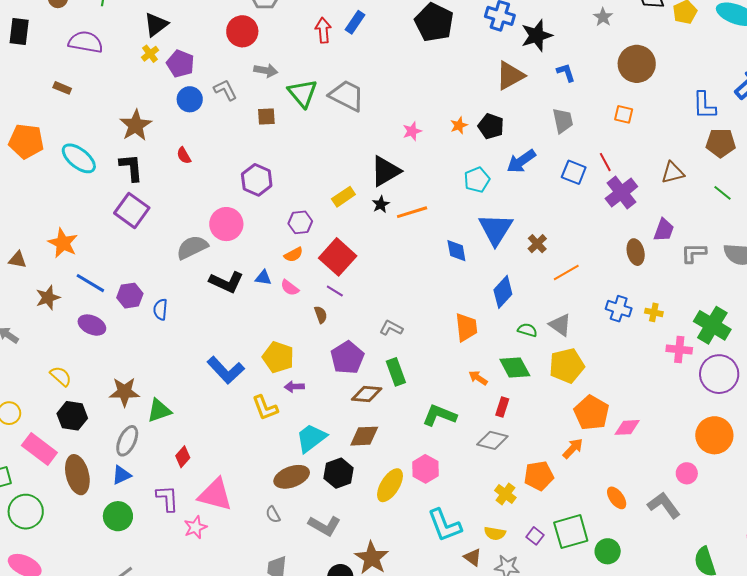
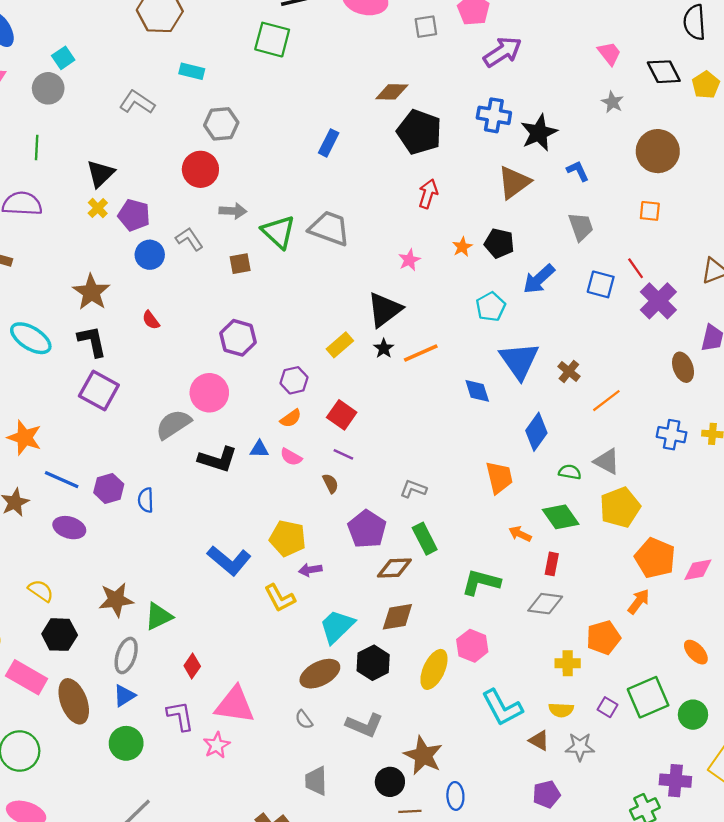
red arrow: (323, 30) -> (428, 194), moved, turned 30
red square: (338, 257) -> (342, 415), size x0.7
yellow cross: (505, 494) -> (568, 663), turned -30

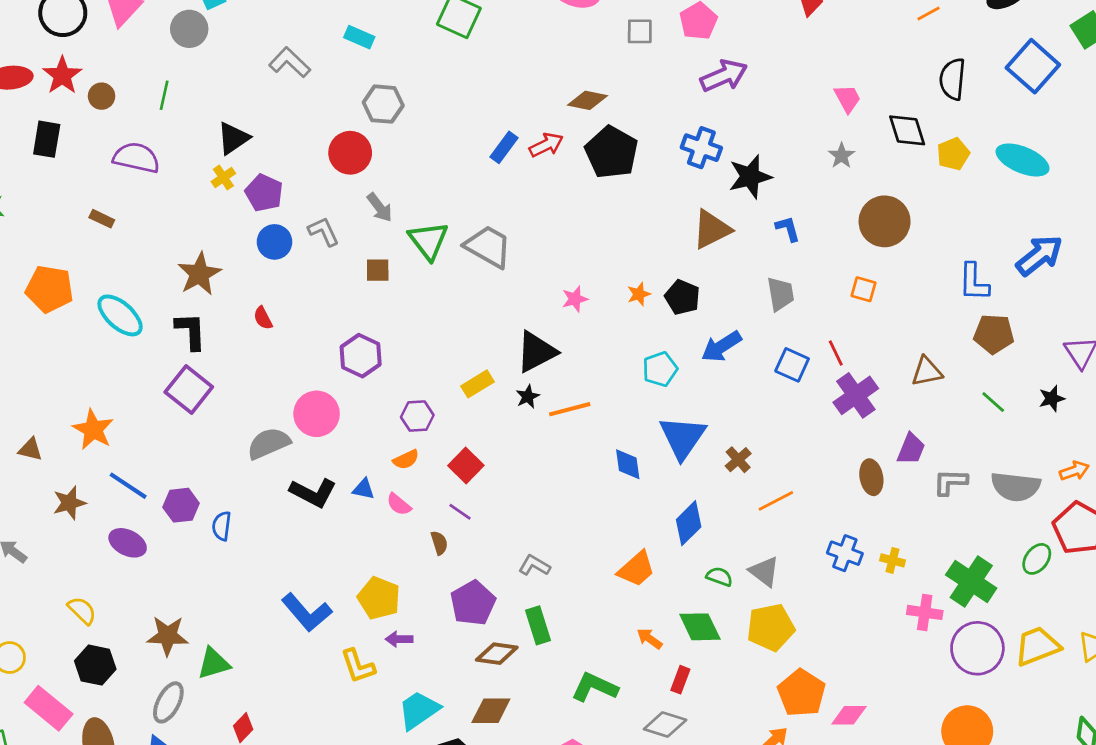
red arrow: (428, 194) -> (546, 145), moved, turned 36
gray arrow: (233, 211) -> (380, 207), turned 40
orange trapezoid: (499, 477) -> (636, 569), turned 52

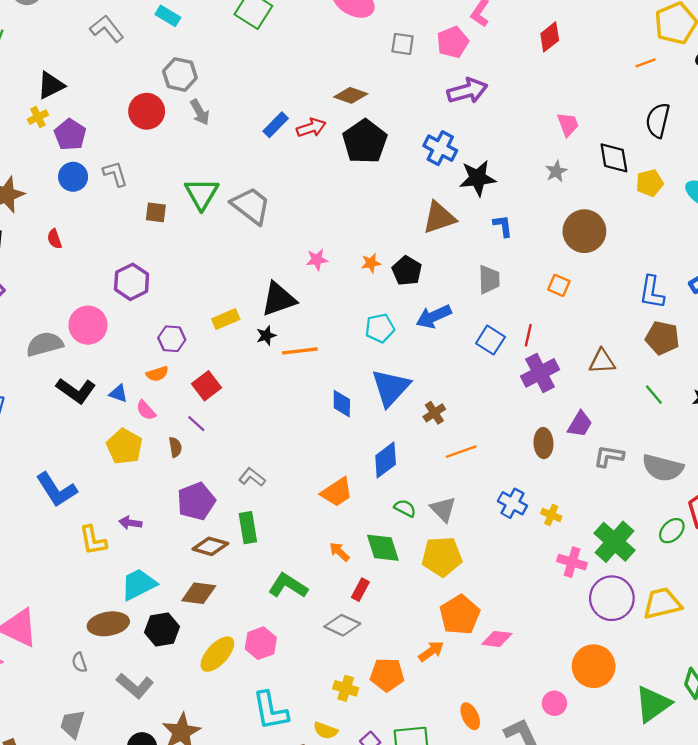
gray arrow: (380, 207) -> (200, 112), moved
red line: (836, 353) -> (528, 335), turned 30
yellow pentagon: (379, 598) -> (124, 446), moved

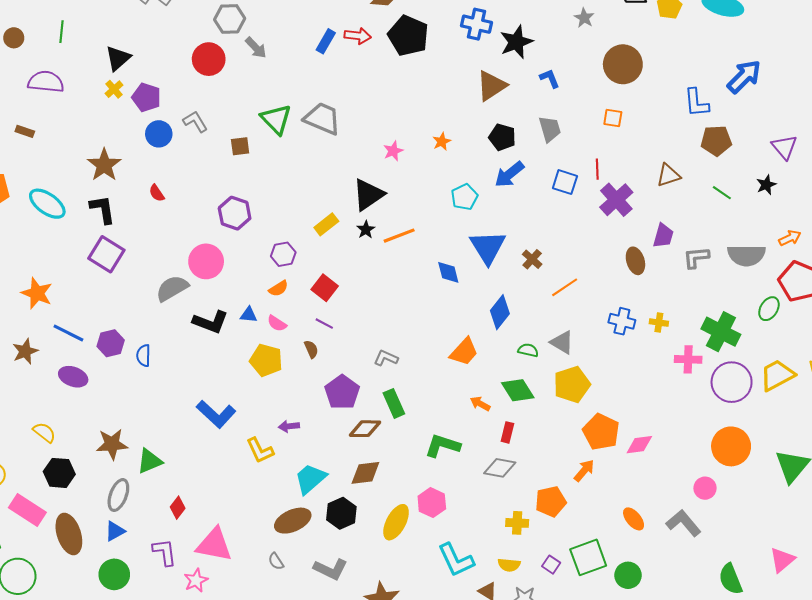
red arrow: (311, 128) -> (358, 36), turned 40
black pentagon: (407, 271) -> (502, 137), moved

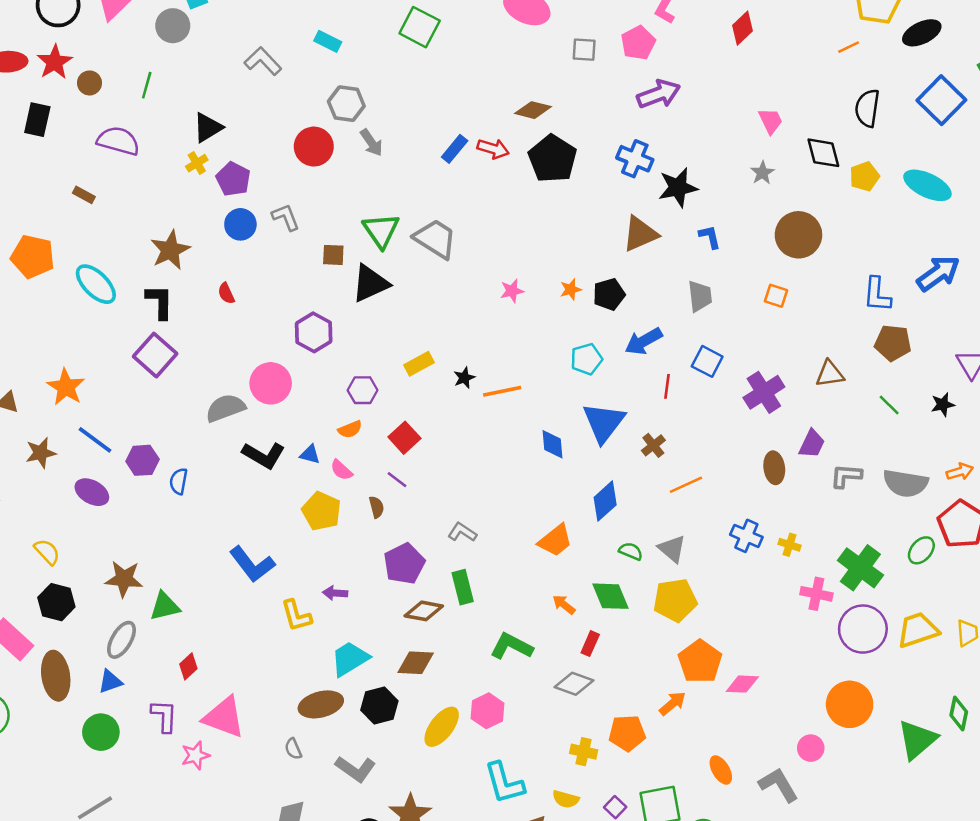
black pentagon: (502, 137) -> (609, 294), moved, turned 30
red line: (597, 169) -> (667, 386), moved
black triangle: (368, 195) -> (370, 283), moved

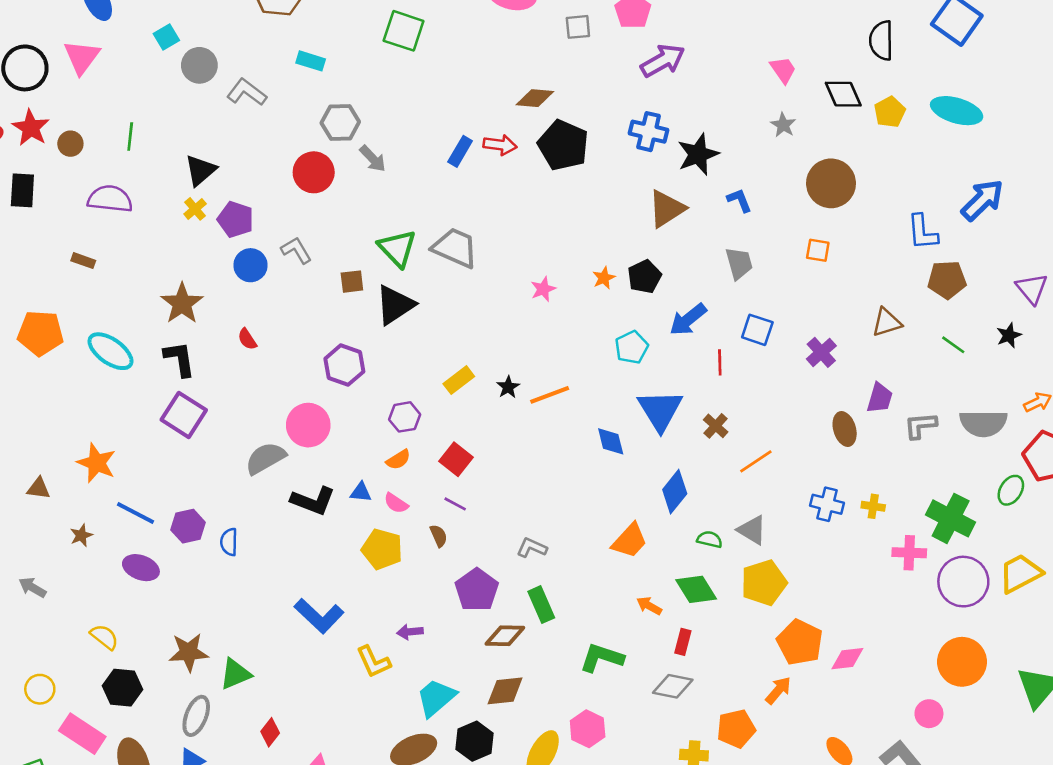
gray circle: (173, 26) -> (199, 65), moved
purple cross: (764, 392) -> (821, 352), size x0.7
brown star: (41, 453) -> (81, 535), size x0.7

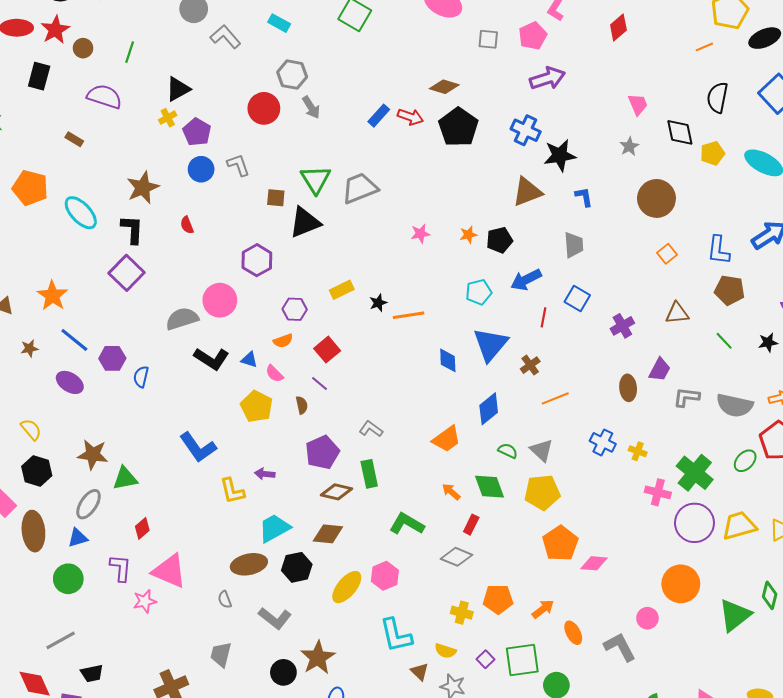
gray trapezoid: (455, 248) -> (360, 188), turned -57
orange square: (818, 250) -> (667, 254), moved, turned 30
orange arrow: (778, 690) -> (543, 609), moved

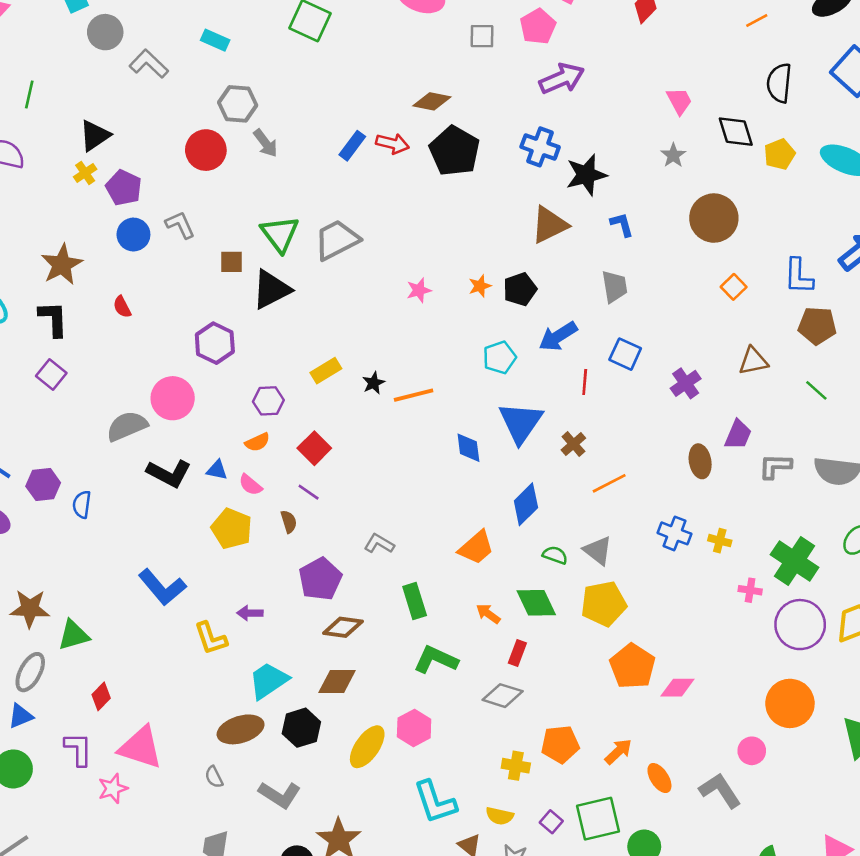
purple square: (127, 273) -> (51, 375), size x0.7
green rectangle: (369, 474) -> (415, 601), moved
pink cross: (658, 492) -> (750, 590), size x0.7

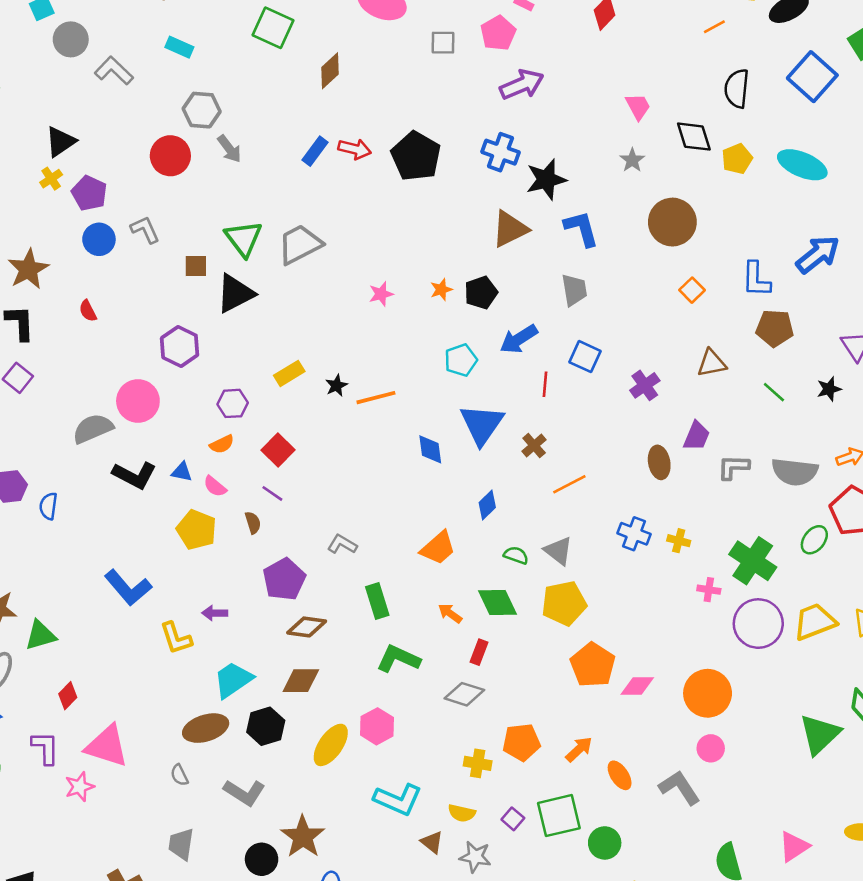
brown diamond: (432, 101) -> (330, 71), moved, turned -54
blue L-shape: (622, 225) -> (581, 229), size x1.5
blue diamond: (526, 504) -> (487, 505), size x0.7
orange circle: (790, 703) -> (708, 693), moved
cyan L-shape: (435, 802) -> (398, 800), turned -48

